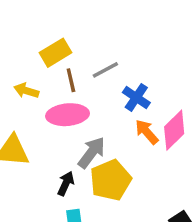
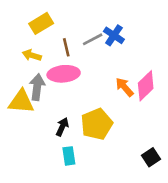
yellow rectangle: (55, 53) -> (41, 23), moved
blue cross: (136, 97) -> (114, 35), moved
gray arrow: (92, 153) -> (37, 87), moved, turned -30

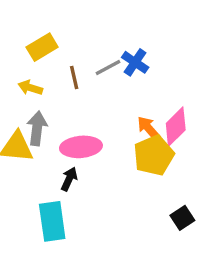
pink ellipse: (64, 74) -> (81, 147), moved
yellow pentagon: (97, 124) -> (154, 155), moved
cyan rectangle: (69, 156) -> (52, 221), moved, size x1.6

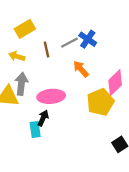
orange arrow: (149, 128) -> (81, 69), moved
cyan rectangle: (52, 221) -> (35, 130), moved, size x0.6

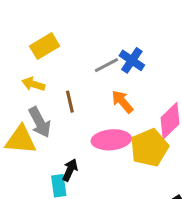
brown line: (47, 49) -> (70, 102), moved
gray arrow: (21, 84) -> (40, 122), turned 145
pink ellipse: (51, 96) -> (111, 140), moved

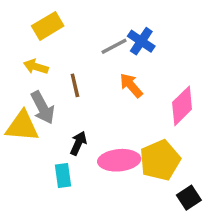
pink ellipse: (111, 140) -> (119, 160), moved
yellow pentagon: (149, 148) -> (160, 160), moved
black arrow: (70, 170) -> (78, 143), moved

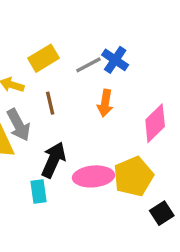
yellow rectangle: (48, 26) -> (44, 58), moved
orange arrow: (131, 85) -> (105, 103), turned -130
black arrow: (78, 143) -> (54, 160), size x1.5

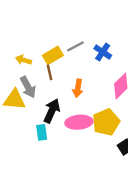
yellow rectangle: (44, 58) -> (53, 55), moved
blue cross: (115, 60) -> (103, 52), moved
orange arrow: (105, 103) -> (78, 88), moved

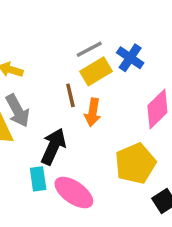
yellow rectangle: (53, 55) -> (96, 71), moved
brown line: (49, 72) -> (70, 95), moved
pink ellipse: (79, 122) -> (74, 193), moved, turned 40

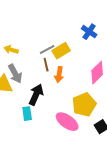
gray line: (89, 49) -> (47, 50), moved
blue cross: (130, 58) -> (89, 32), moved
pink ellipse: (74, 193) -> (67, 122), moved

